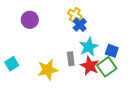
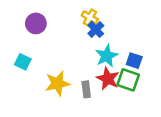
gray rectangle: (71, 59) -> (86, 89), moved
cyan square: (12, 64) -> (23, 62), moved, turned -32
green square: (107, 67) -> (128, 80), turned -36

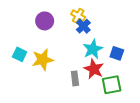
purple circle: (36, 23) -> (45, 21), moved
green square: (128, 80) -> (112, 85), moved, turned -30
yellow star: (57, 83) -> (43, 60), moved

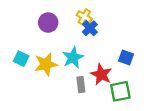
cyan star: (93, 49) -> (73, 57), moved

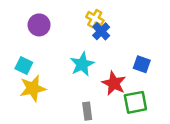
purple circle: (48, 23) -> (39, 25), moved
yellow star: (46, 64) -> (33, 88), moved
gray rectangle: (81, 85) -> (87, 111), moved

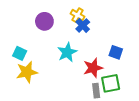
purple circle: (39, 25) -> (44, 21), moved
red star: (114, 83) -> (93, 68), turned 30
gray rectangle: (87, 111) -> (96, 91), moved

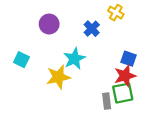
yellow cross: (78, 15) -> (116, 13), moved
red star: (93, 68) -> (125, 76), moved
yellow star: (27, 72) -> (58, 77), moved

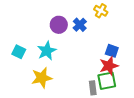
purple circle: (49, 24) -> (59, 25), moved
cyan star: (74, 59) -> (47, 51), moved
yellow star: (58, 77) -> (42, 78), moved

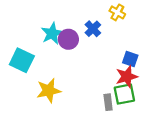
purple circle: (59, 25) -> (68, 39), moved
cyan star: (47, 51) -> (52, 33), moved
cyan square: (19, 52) -> (22, 60), size x1.5

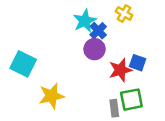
cyan star: (52, 33) -> (85, 21), moved
purple circle: (68, 39) -> (95, 49), moved
red star: (127, 77) -> (120, 70), moved

